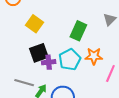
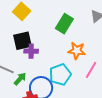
cyan pentagon: (70, 60) -> (60, 75), moved

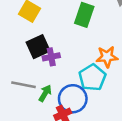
orange star: (77, 51) -> (107, 57), moved

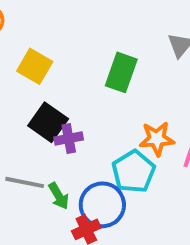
black square: (38, 47) -> (48, 122), turned -30
green arrow: (45, 93) -> (59, 196), turned 119

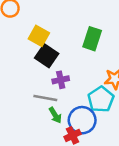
black square: (48, 122) -> (47, 56), moved
gray line: (25, 182) -> (45, 98), moved

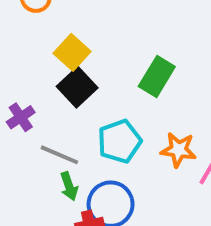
purple cross: (61, 80) -> (21, 117), moved, turned -35
cyan pentagon: (101, 99) -> (120, 141), moved

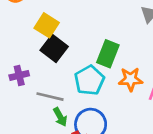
green rectangle: (157, 76) -> (108, 54), moved
purple cross: (21, 117) -> (19, 75), turned 30

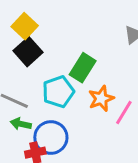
orange star: (131, 79) -> (101, 99), turned -30
green arrow: (60, 117) -> (21, 124), turned 120

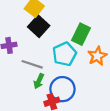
green arrow: (21, 124) -> (39, 81), turned -72

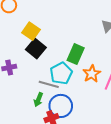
gray line: (32, 64) -> (49, 84), moved

